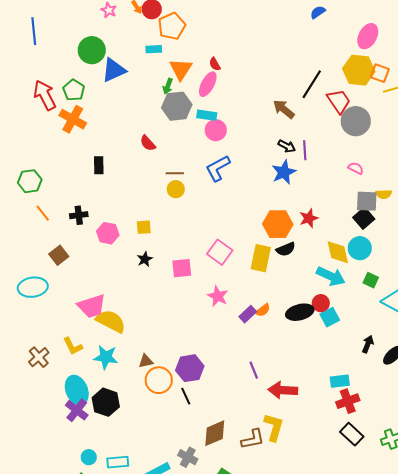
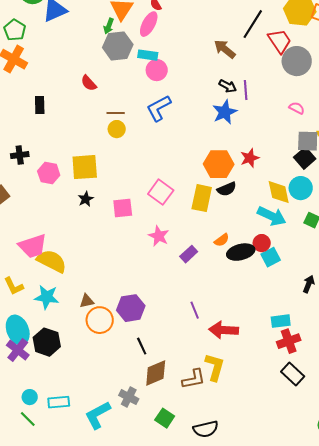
yellow square: (144, 227) -> (85, 167), size x1.8
orange semicircle: (263, 310) -> (222, 240), moved
black line: (186, 396) -> (142, 346), moved

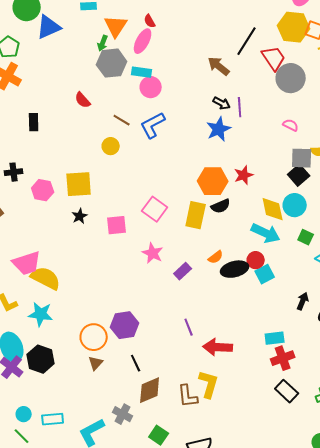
brown line: (116, 113) -> (122, 120), moved, turned 30
brown triangle: (87, 301) -> (96, 363), moved, turned -35
brown L-shape: (194, 379) -> (188, 396), turned 95

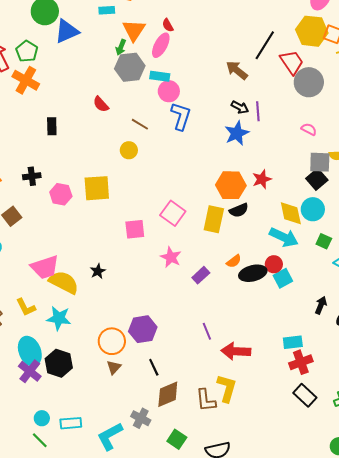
blue L-shape: (153, 125) -> (181, 116), moved, turned 136
black star: (80, 216) -> (98, 271), moved

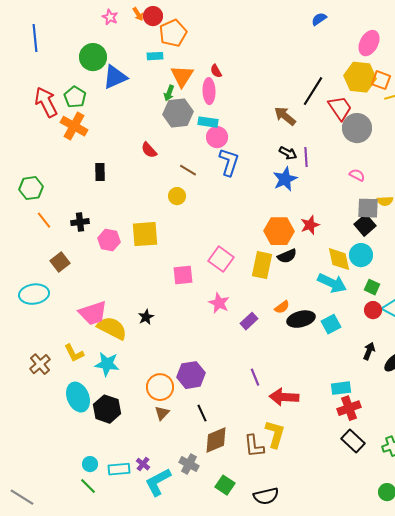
pink ellipse: (161, 45) -> (209, 91), turned -30
red circle: (274, 264) -> (373, 310), moved
purple cross: (30, 371) -> (143, 464), moved, size x0.6

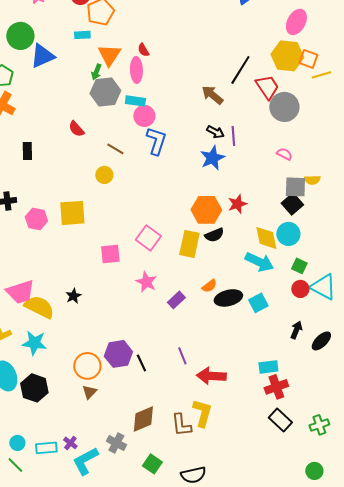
black line: (202, 413) -> (141, 363), moved

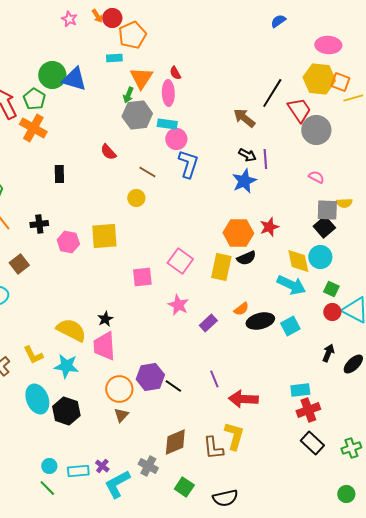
pink ellipse: (296, 22) -> (328, 45), turned 65
green circle: (20, 36) -> (52, 75), moved
blue triangle: (42, 56) -> (74, 79), turned 40
pink trapezoid: (20, 292) -> (104, 346), moved, turned 104
black line: (141, 363) -> (173, 386), turned -30

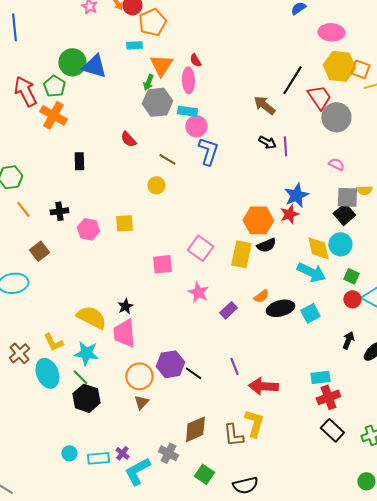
pink ellipse: (328, 45) -> (331, 32), moved
blue star: (244, 181) -> (296, 195), moved
yellow square: (104, 236) -> (124, 223), size x0.7
cyan ellipse: (37, 399) -> (47, 373), moved
green line: (47, 488) -> (80, 377), moved

